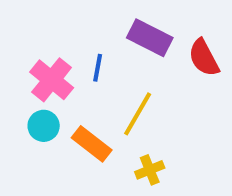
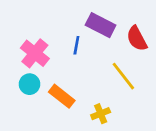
blue line: (98, 68) -> (76, 45), moved
yellow line: (138, 114) -> (123, 76), moved, turned -68

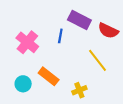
red semicircle: (137, 39) -> (108, 31), turned -36
cyan circle: (30, 84) -> (23, 84), moved

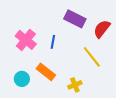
red semicircle: (108, 31) -> (102, 29), turned 102
blue line: (60, 36) -> (53, 42), moved

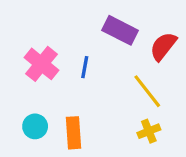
orange rectangle: (46, 72) -> (74, 133), moved, turned 48
yellow cross: (75, 85) -> (149, 131), moved

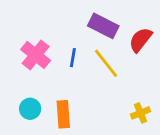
yellow line: (147, 91) -> (106, 63), moved
yellow cross: (149, 131) -> (140, 113), moved

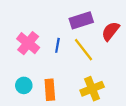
purple rectangle: (103, 26) -> (81, 20), turned -45
yellow cross: (140, 113) -> (92, 89), moved, size x1.5

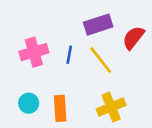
pink cross: (28, 43) -> (34, 52), turned 35

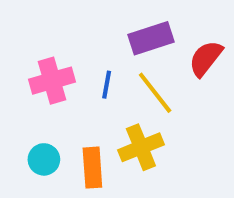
yellow cross: (111, 107) -> (141, 147), moved

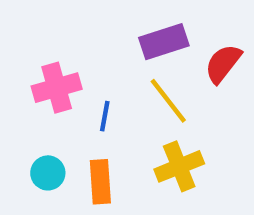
blue line: (107, 85) -> (105, 116), moved
yellow cross: (141, 147) -> (179, 166), moved

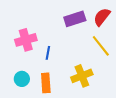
red semicircle: (223, 63) -> (102, 17), moved
yellow line: (168, 101) -> (101, 46), moved

